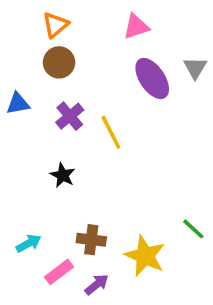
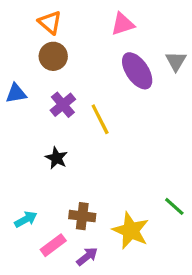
orange triangle: (55, 25) -> (50, 22), turned -40

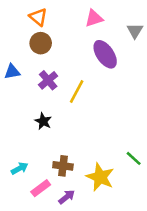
gray triangle: (176, 61) -> (135, 31), moved
yellow line: (100, 119) -> (77, 91), turned 55

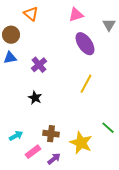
brown circle: (41, 43) -> (11, 35), moved
yellow line: (77, 91) -> (86, 84), moved

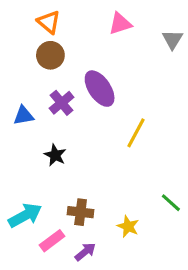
brown circle: (11, 35) -> (50, 55), moved
purple ellipse: (85, 44) -> (100, 89), moved
blue triangle: (10, 58) -> (23, 115), moved
cyan arrow: (16, 136) -> (25, 215), size x1.5
yellow star: (81, 143) -> (128, 226), size x0.6

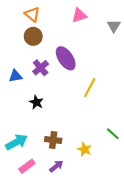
pink rectangle: (52, 241) -> (27, 166), moved

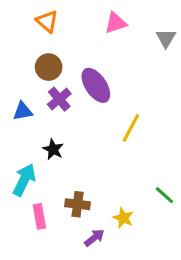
brown circle: (33, 36) -> (49, 67), moved
cyan arrow: (16, 142) -> (24, 180), moved, turned -35
pink rectangle: (27, 166) -> (39, 216), moved, turned -63
purple arrow: (56, 166) -> (94, 238), moved

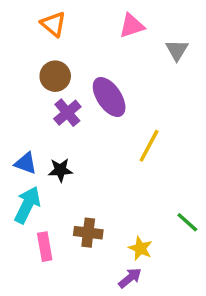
gray triangle: (166, 38) -> (177, 50), moved
blue triangle: (23, 111) -> (26, 163), moved, turned 30
black star: (53, 149) -> (60, 170), turned -30
purple arrow: (94, 238) -> (130, 278), moved

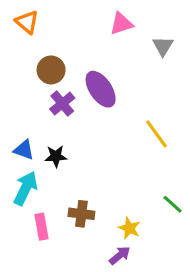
orange triangle: (53, 24) -> (27, 22), moved
yellow line: (149, 146) -> (157, 134), moved, turned -64

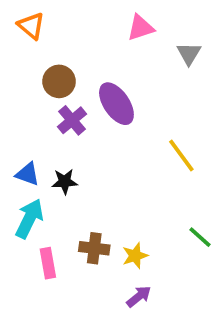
yellow star: (129, 228) -> (135, 256), moved, turned 30

